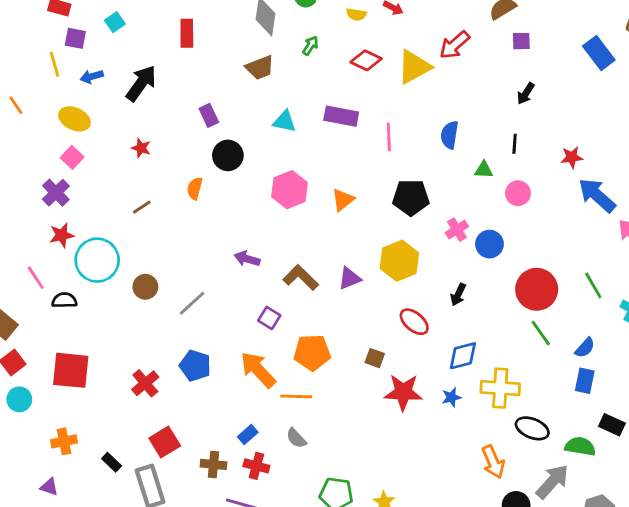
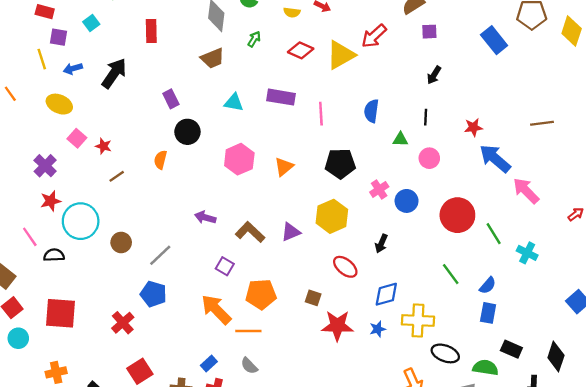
red star: (141, 148) -> (103, 146), moved
pink square: (72, 157) -> (77, 138), moved
red circle: (537, 289) -> (457, 215), moved
blue pentagon: (195, 366) -> (153, 294), moved

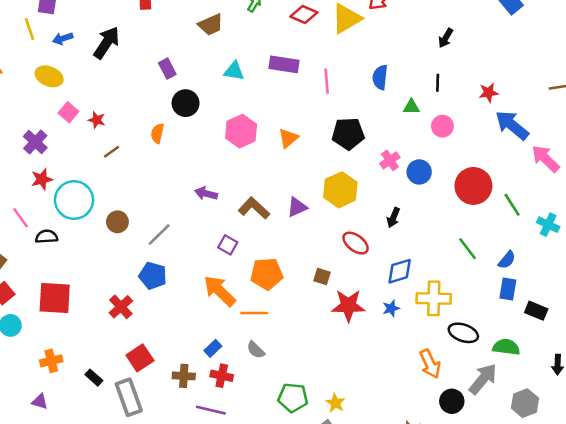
black rectangle: (511, 349) -> (536, 311), moved

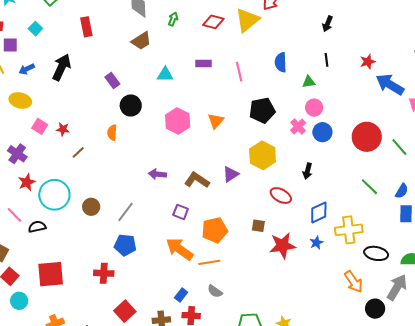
purple rectangle: (284, 64) -> (204, 63), size x0.7
pink circle: (442, 126) -> (314, 108), moved
red cross: (121, 307) -> (104, 273), turned -36

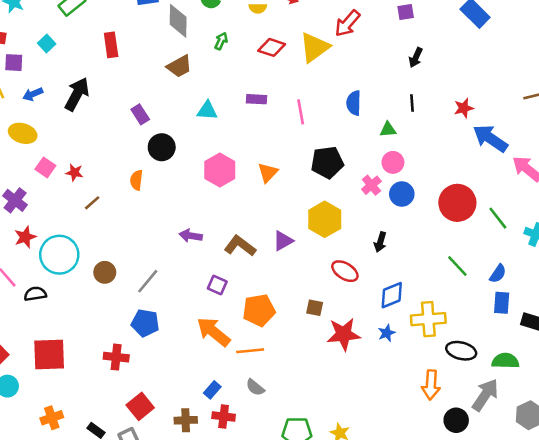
orange arrow: (354, 282) -> (431, 385), turned 35

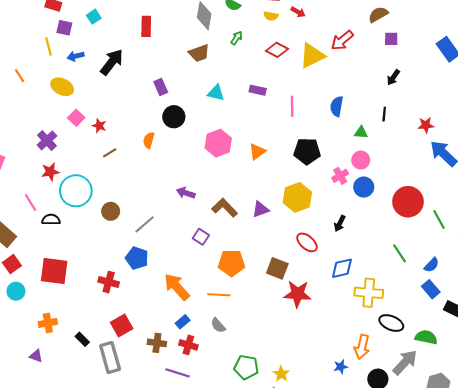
blue rectangle: (502, 303) -> (431, 289), turned -54
brown square: (315, 308) -> (277, 268), size x1.5
orange arrow: (213, 332) -> (177, 287), moved
blue star: (387, 333) -> (341, 367), moved

